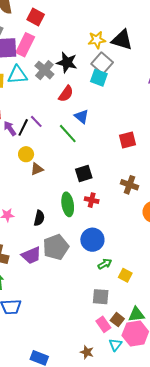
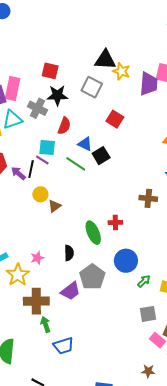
red square: (36, 17) -> (50, 71), moved
yellow star: (97, 40) -> (121, 71), moved, turned -30
cyan square: (99, 78) -> (47, 148), moved
red square: (128, 140) -> (115, 119), moved, turned -30
black square: (84, 173) -> (101, 156), moved

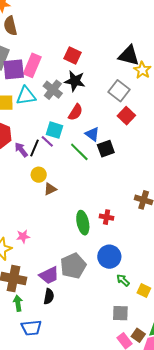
gray square: (92, 87) -> (119, 91), moved
black semicircle: (69, 253) -> (49, 296), moved
green arrow: (144, 281) -> (123, 280), turned -104

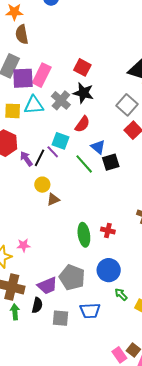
gray pentagon: (73, 266) -> (72, 277), turned -30
black semicircle: (49, 296) -> (37, 305), moved
gray square: (120, 313) -> (60, 318), moved
blue trapezoid: (31, 328) -> (90, 311), moved

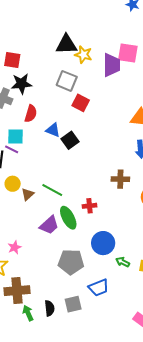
green line: (84, 164) -> (52, 190), moved
purple trapezoid: (47, 286) -> (49, 225), moved
black semicircle: (37, 305) -> (50, 308), moved

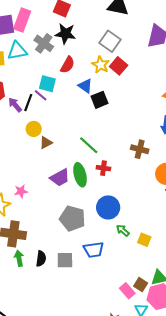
yellow star: (83, 55) -> (101, 65), moved
green line: (52, 190) -> (89, 145), moved

